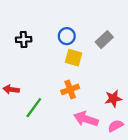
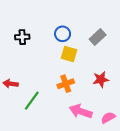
red star: (113, 99) -> (101, 79), moved

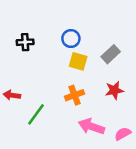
gray rectangle: (98, 37) -> (111, 54), moved

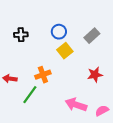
gray rectangle: (111, 54) -> (92, 36), moved
yellow square: (78, 61) -> (65, 51), turned 35
orange cross: (75, 95) -> (43, 75), moved

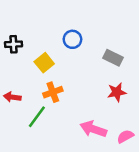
black cross: (21, 35) -> (13, 44), moved
gray rectangle: (92, 36) -> (113, 58), moved, turned 70
yellow square: (65, 51) -> (44, 63), moved

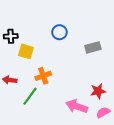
gray rectangle: (113, 58) -> (93, 47), turned -42
yellow square: (44, 63) -> (26, 51), moved, turned -35
red star: (117, 92) -> (98, 91), moved

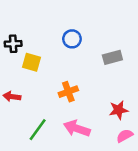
orange cross: (43, 76) -> (68, 92), moved
green line: (30, 96) -> (38, 130), moved
pink arrow: (77, 106) -> (77, 128), moved

